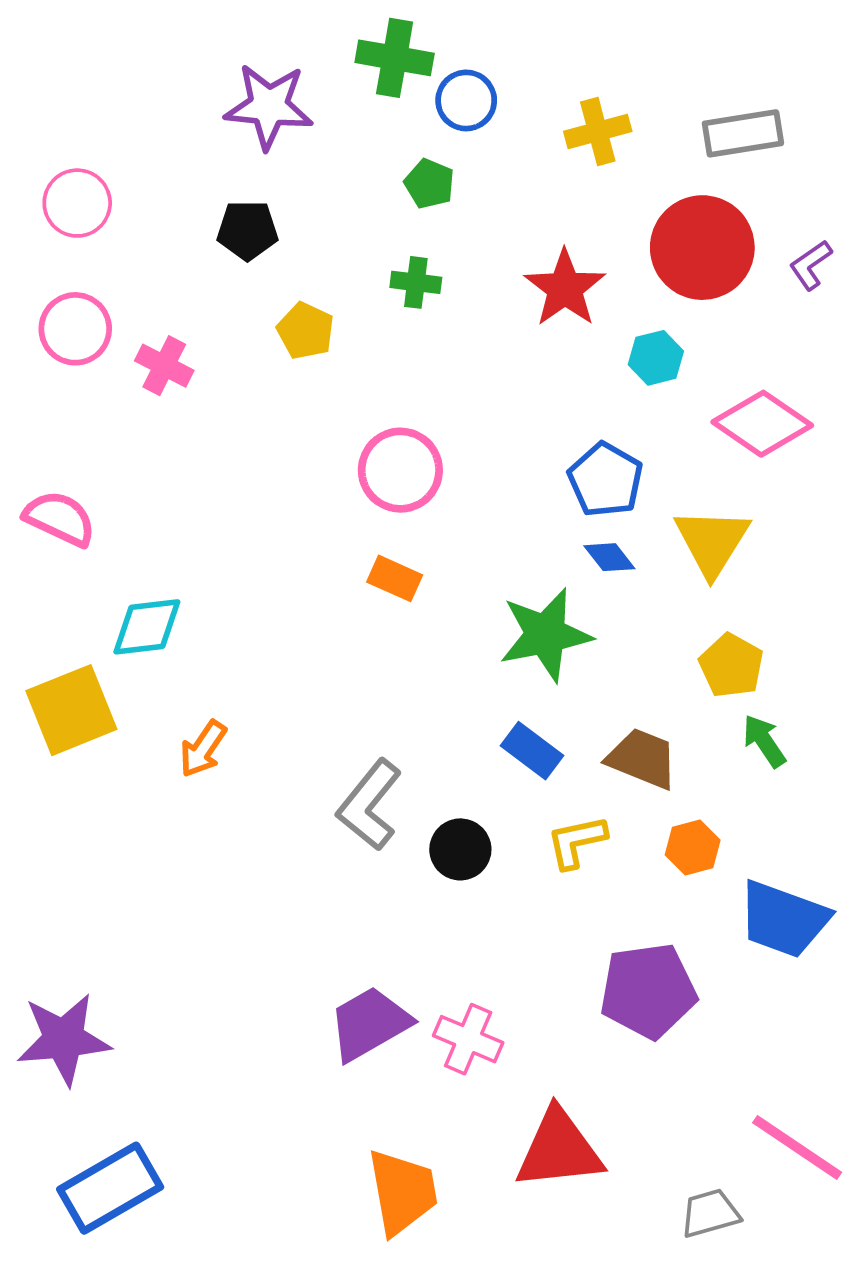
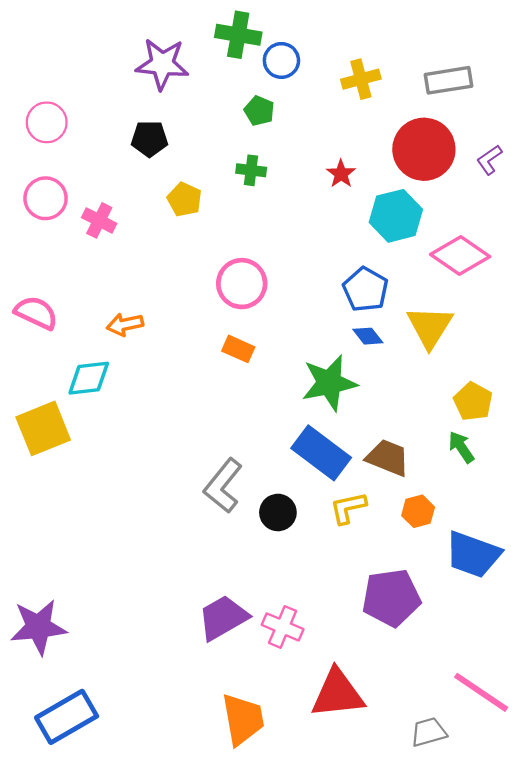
red star: (565, 288) -> (341, 174), size x0.6
cyan hexagon: (656, 358) -> (396, 216), size x1.6
yellow pentagon: (731, 666) -> (473, 402), moved
orange arrow: (203, 749) -> (125, 324), moved, turned 44
blue rectangle: (532, 751) -> (321, 453), size x1.6

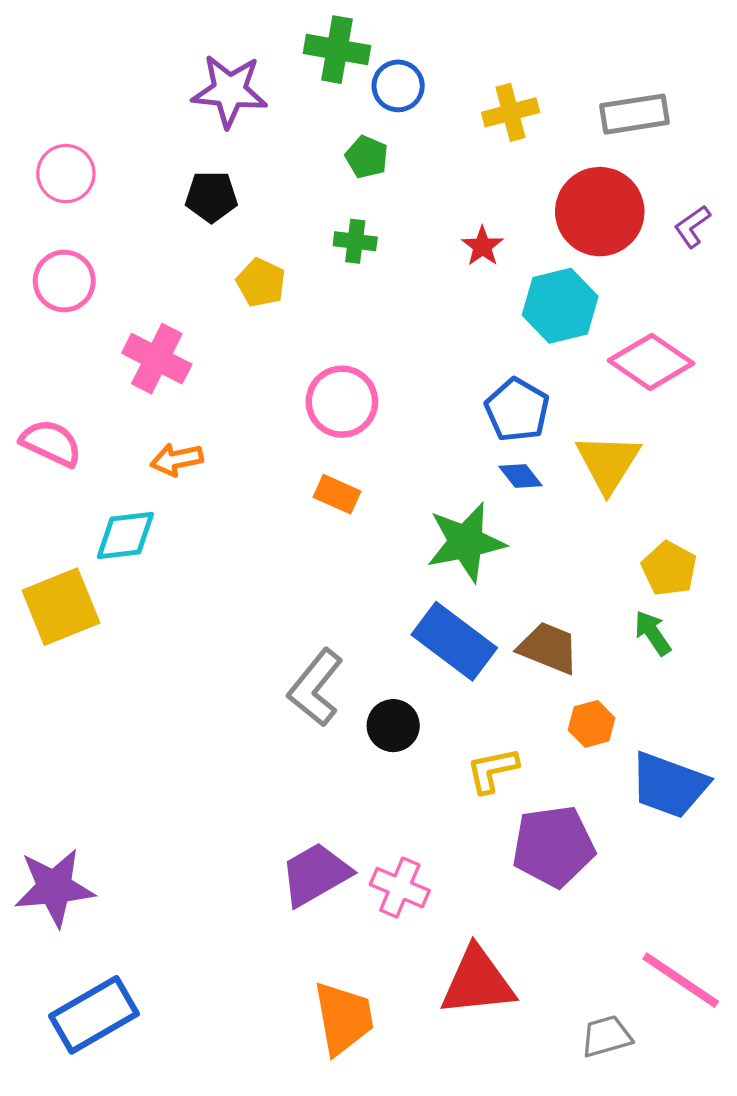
pink cross: (99, 220) -> (157, 359), moved, size x1.4
yellow L-shape: (348, 508) -> (492, 770), moved

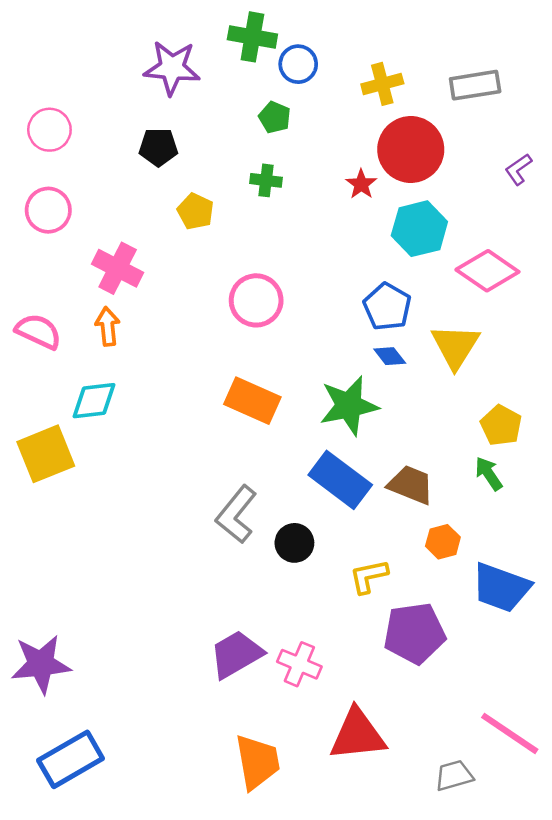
red circle: (600, 212) -> (411, 149), moved
orange arrow: (177, 459) -> (108, 326), moved, turned 96
orange rectangle: (337, 494) -> (252, 401), moved, size x1.6

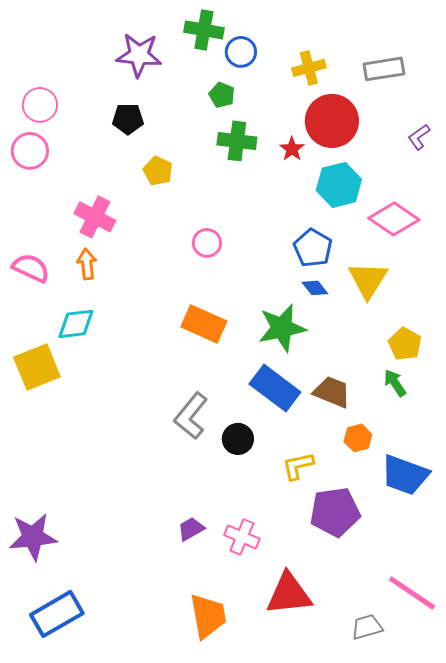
green cross: (266, 180) -> (237, 141), moved, size x1.5
pink circle: (48, 210) -> (30, 151), moved
pink circle: (256, 300) -> (207, 243), size x0.7
purple trapezoid: (236, 654) -> (191, 529), size x0.6

